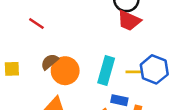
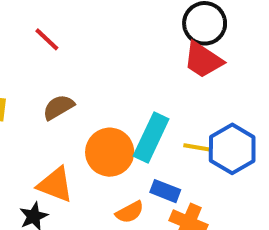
orange circle: (65, 71) -> (110, 152), moved

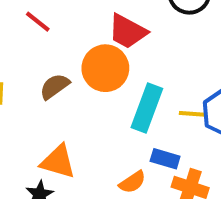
red trapezoid: (203, 60) -> (128, 31), moved
orange circle: (110, 152) -> (105, 68), moved

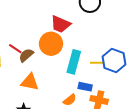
red line: (38, 22) -> (15, 49), moved
orange triangle: (58, 162) -> (30, 82), moved

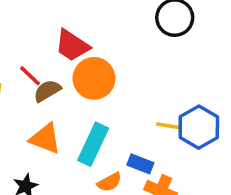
red trapezoid: (60, 24) -> (72, 45), moved
cyan rectangle: (74, 62) -> (93, 144), moved

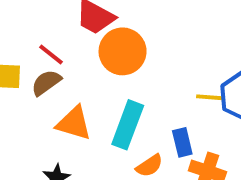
brown semicircle: (47, 91) -> (46, 83), moved
blue rectangle: (140, 164) -> (182, 142), turned 60

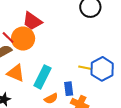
orange circle: (123, 51) -> (23, 39), moved

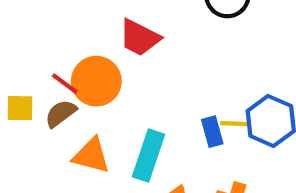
red trapezoid: (32, 21) -> (140, 38), moved
blue rectangle: (69, 89) -> (212, 132), moved

